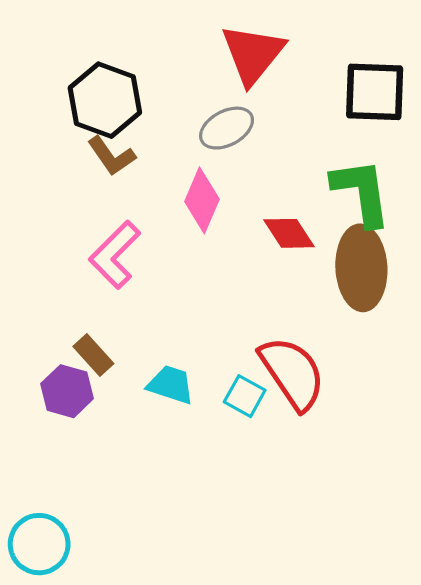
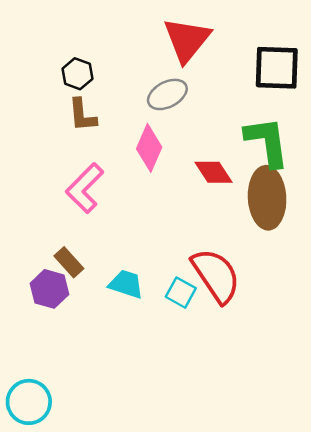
black hexagon: (105, 100) -> (77, 74), size x0.6
brown L-shape: (111, 156) -> (82, 115), turned 30

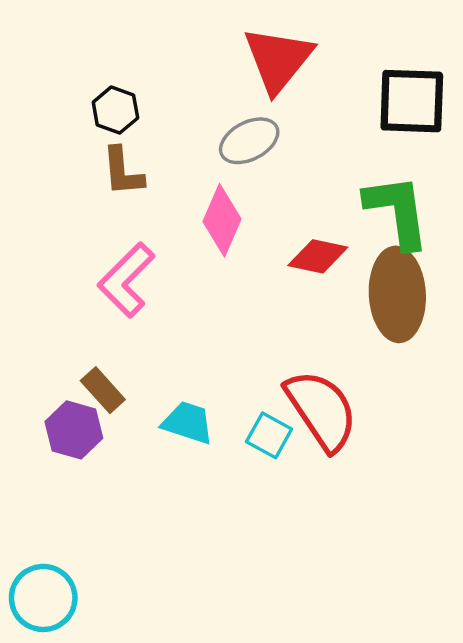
red diamond: (214, 172) -> (318, 256), turned -45

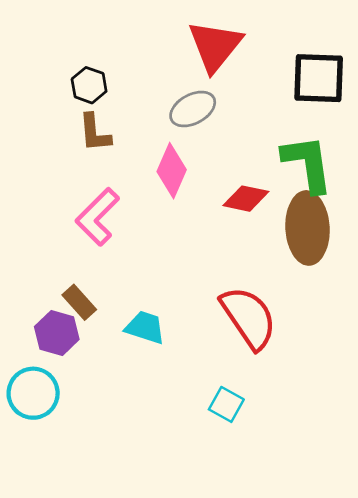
cyan square: (269, 435) -> (226, 404), moved
cyan circle: (43, 598) -> (33, 393), moved

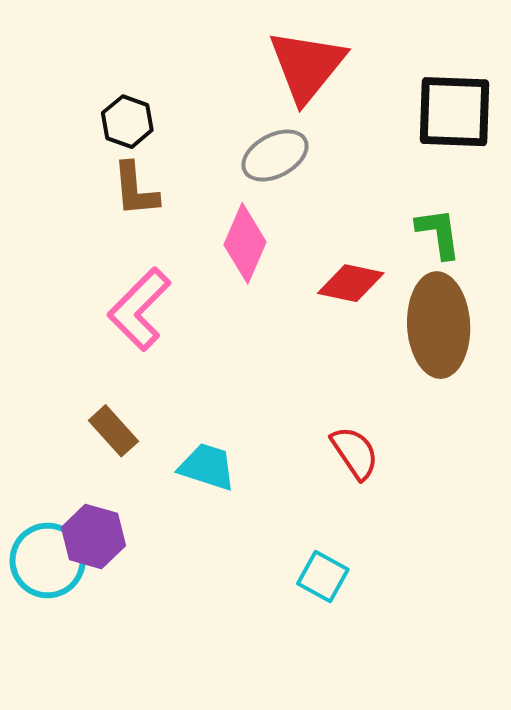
green L-shape: (307, 164) -> (439, 233), size x0.6
red semicircle: (249, 318) -> (355, 453), size x0.6
purple hexagon: (57, 333) -> (93, 537), moved

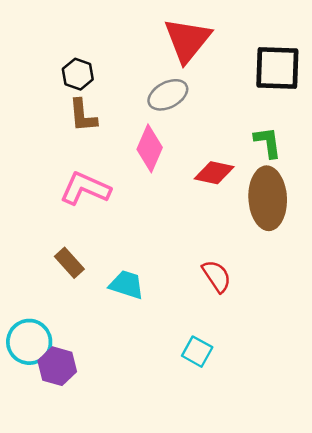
pink L-shape: (139, 309) -> (85, 189), turned 69
purple hexagon: (93, 537) -> (57, 366), moved

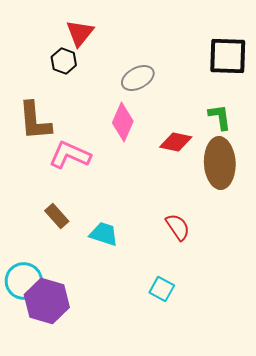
red triangle: (187, 40) -> (80, 33), moved, size x0.7
brown L-shape: (83, 116) -> (35, 121), moved, size x1.4
purple hexagon: (57, 366) -> (47, 301), size x1.4

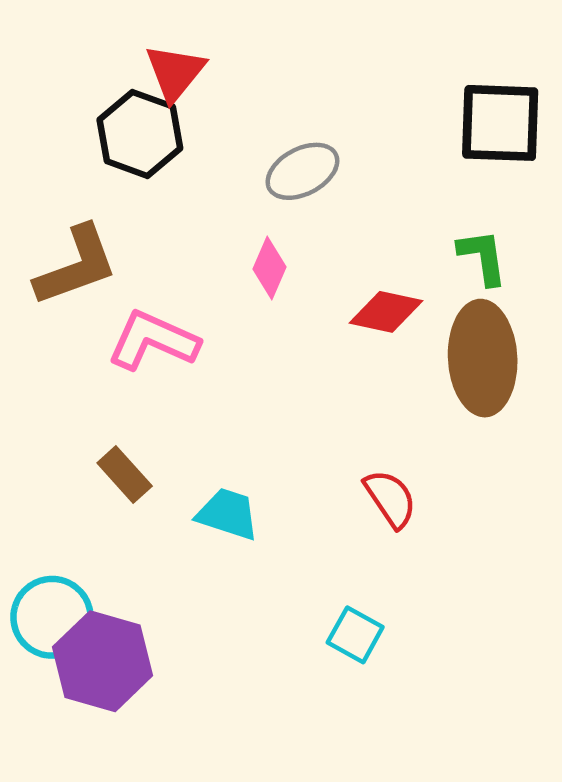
black hexagon: (64, 61) -> (140, 134), size x1.5
brown L-shape: (35, 121) -> (76, 266), turned -105
pink diamond: (123, 122) -> (270, 268), size x0.7

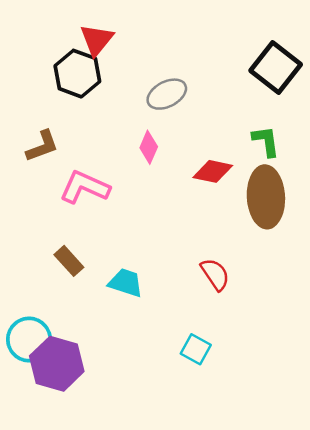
black square: (500, 123) -> (276, 68), turned 36
brown L-shape: (76, 266) -> (42, 146), size x0.7

